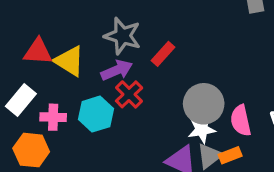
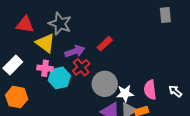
gray star: (123, 36) -> (60, 24), moved
red triangle: (38, 52) -> (25, 25), moved
gray circle: (204, 104) -> (105, 84), moved
pink cross: (53, 117) -> (45, 68), moved

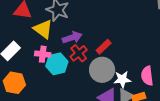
red rectangle: (105, 44) -> (104, 47), moved

